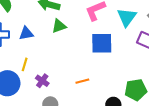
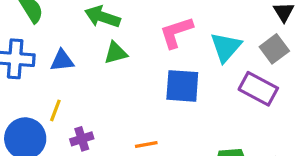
purple cross: (42, 81) -> (82, 139), turned 32

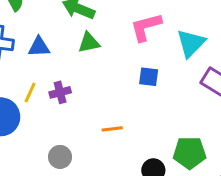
blue square: (182, 86) -> (149, 77), size x0.6
purple cross: (82, 139) -> (60, 92), moved

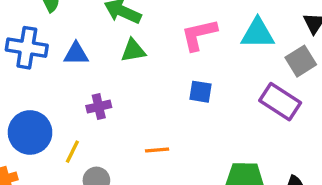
cyan triangle: (191, 43) -> (258, 33), moved, turned 44
yellow line: (30, 93) -> (72, 152), moved

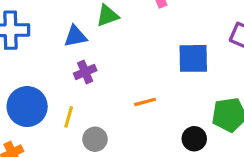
blue triangle: (76, 54) -> (75, 36), moved
blue square: (200, 92) -> (193, 58), moved, size x1.5

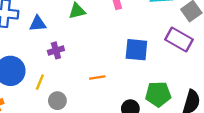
blue triangle: (75, 36) -> (38, 24), moved

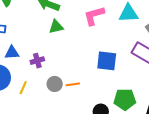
blue triangle: (38, 24) -> (12, 53), moved
gray circle: (57, 101) -> (55, 84), moved

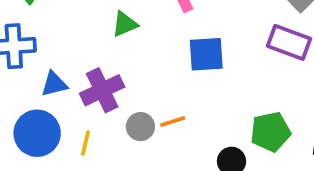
purple cross: (37, 61) -> (102, 90), size x1.6
blue square: (107, 61) -> (206, 54), moved

